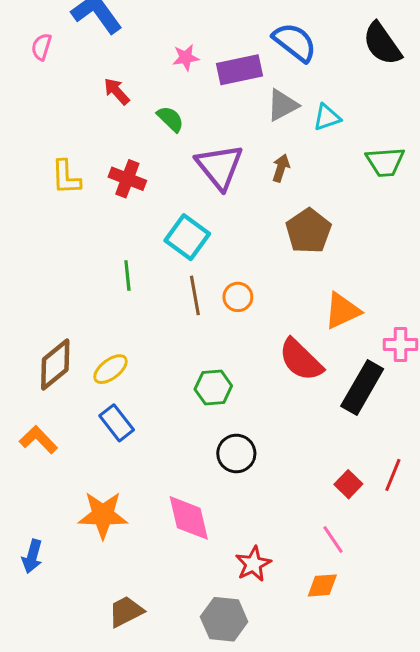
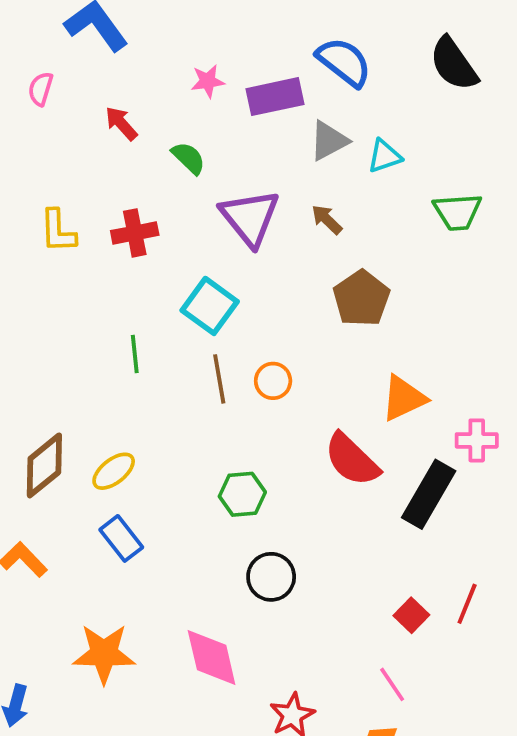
pink semicircle: (41, 47) -> (41, 89), moved
brown arrow: (281, 168) -> (327, 220), turned -64
red cross: (127, 179) -> (135, 233), turned -32

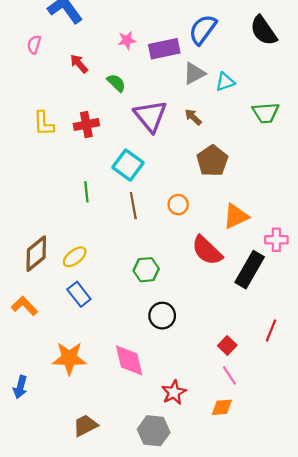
blue semicircle: (344, 62) -> (203, 30), turned -92
orange circle: (273, 381) -> (178, 205), moved
red square: (411, 615) -> (227, 345), moved

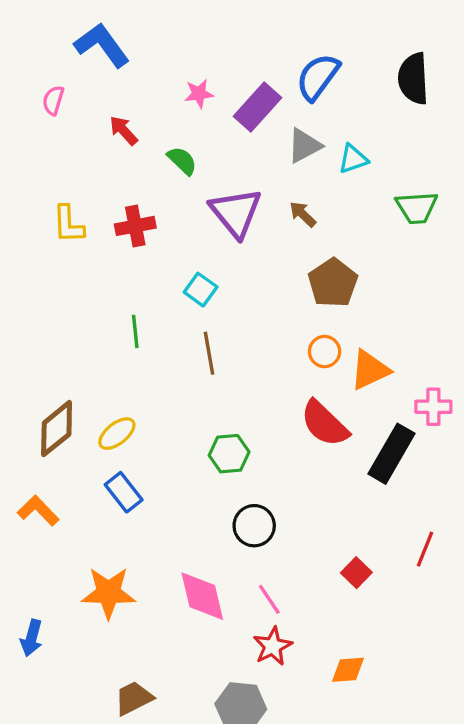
black semicircle: (264, 31) -> (413, 79), turned 32
purple rectangle: (164, 49) -> (258, 107), turned -36
cyan square: (128, 165) -> (201, 290), size x0.7
orange circle: (178, 205) -> (325, 352), moved
pink line: (229, 375) -> (269, 599), moved

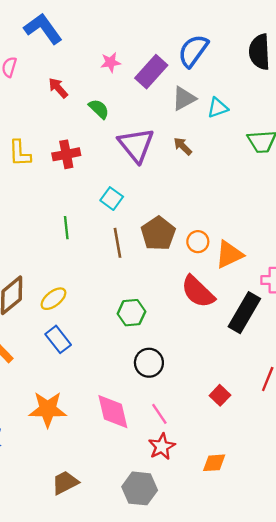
brown pentagon: (333, 283) -> (158, 233), moved

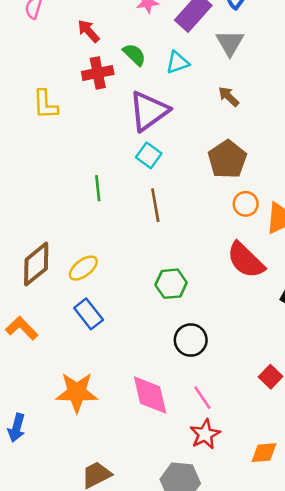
gray triangle: (184, 98) -> (230, 43), turned -32
cyan triangle: (218, 108) -> (178, 62), moved
purple triangle: (136, 145) -> (149, 111), moved, turned 33
red cross: (66, 154) -> (98, 73), moved
brown pentagon: (158, 233) -> (227, 159), moved

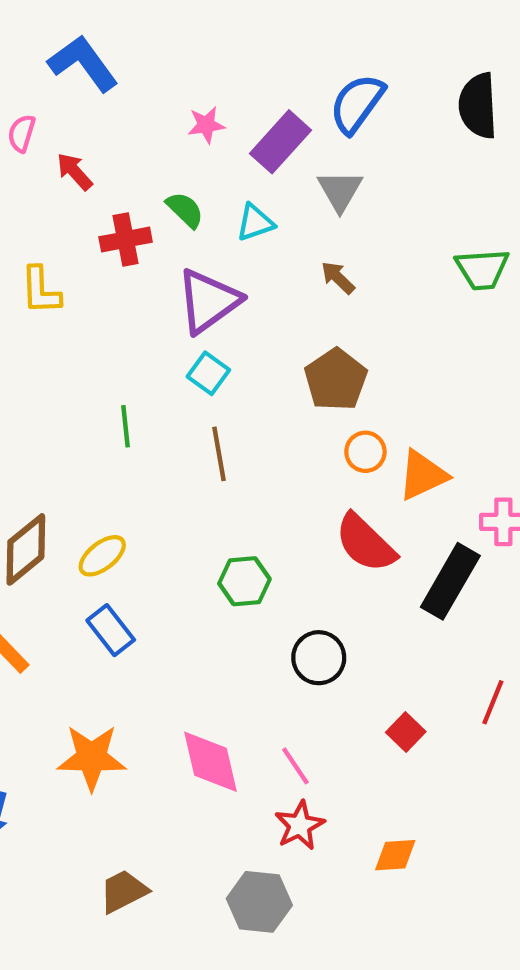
red arrow: (89, 31) -> (75, 172), moved
black circle: (191, 340) -> (319, 658), moved

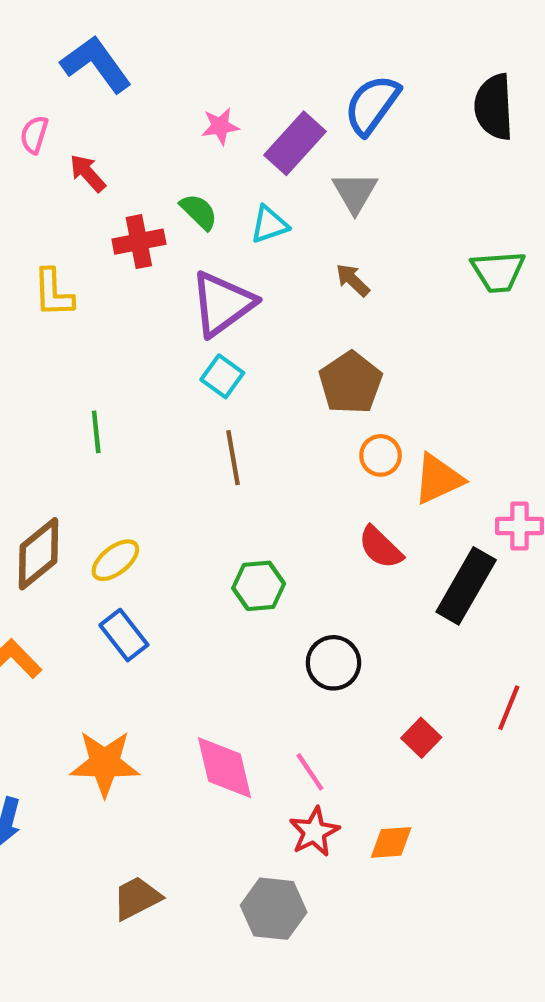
green line: (126, 426) -> (96, 432), moved
red semicircle: (365, 543) -> (381, 547), size x0.7
orange diamond: (395, 855) -> (391, 842), moved

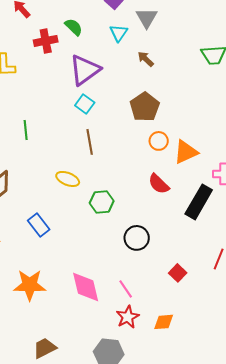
cyan triangle: (269, 225) -> (119, 33), moved, turned -36
yellow ellipse: (115, 560) -> (68, 179), moved, turned 60

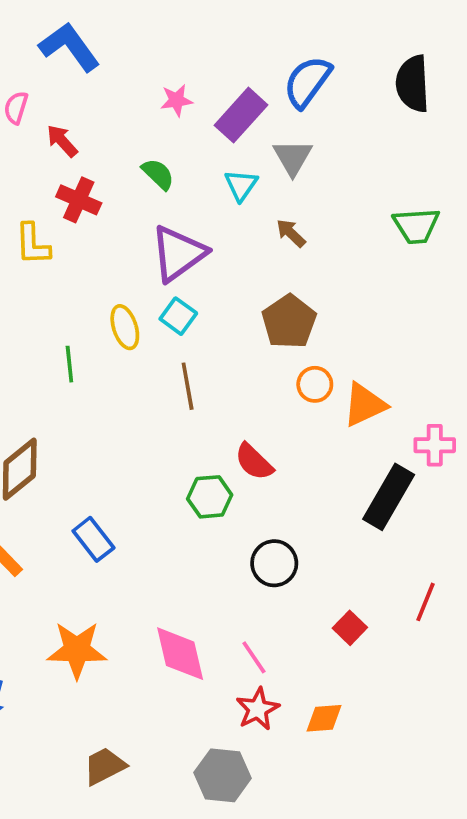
red cross: (46, 41) -> (79, 200), moved, turned 35
yellow ellipse: (68, 179) -> (125, 327), moved, turned 50
red semicircle: (159, 184) -> (254, 462), moved

